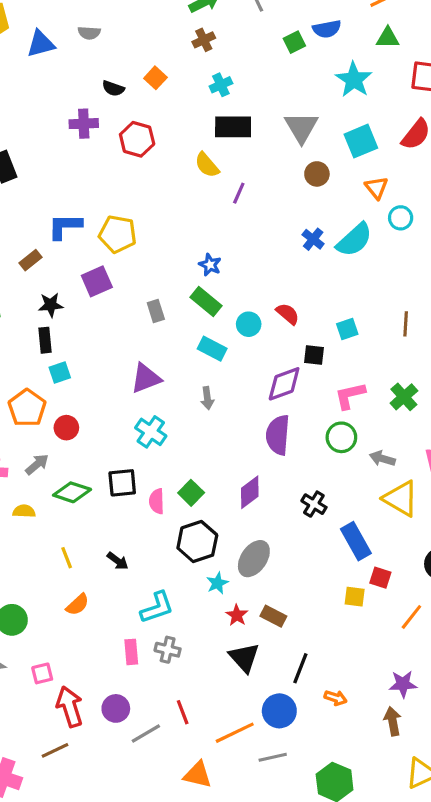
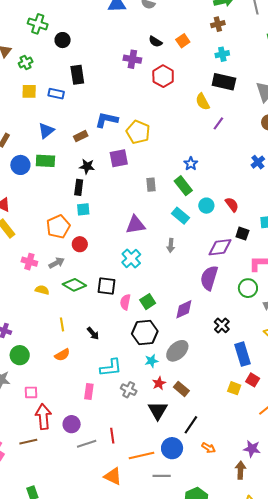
gray cross: (168, 650) -> (129, 390), moved

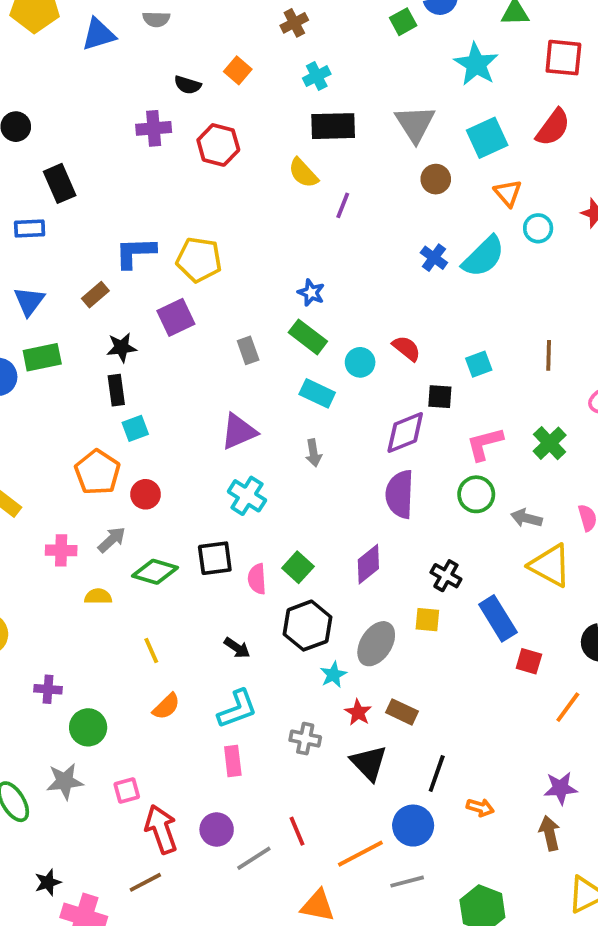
black arrow: (93, 333) -> (237, 648), moved
cyan L-shape: (111, 368) -> (237, 709), moved
yellow square: (234, 388) -> (427, 620), moved

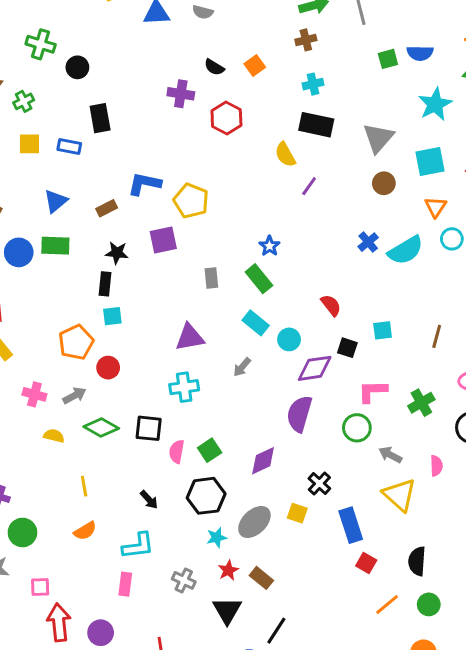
cyan circle: (360, 362) -> (289, 339), moved
gray arrow: (313, 453) -> (242, 367), turned 36
cyan cross: (247, 496) -> (184, 387), turned 36

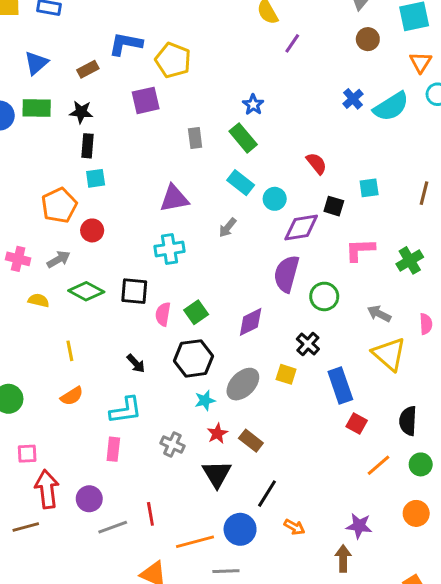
black star: (117, 253) -> (81, 112), moved
green circle: (357, 428) -> (324, 296), moved

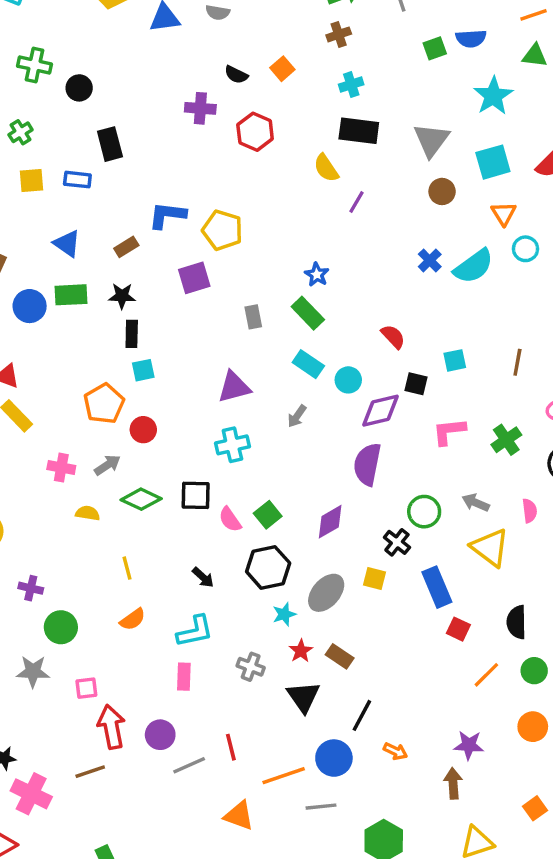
blue triangle: (36, 63) -> (67, 244), turned -40
green circle: (324, 296) -> (424, 512), moved
pink semicircle: (163, 314) -> (230, 519), turned -40

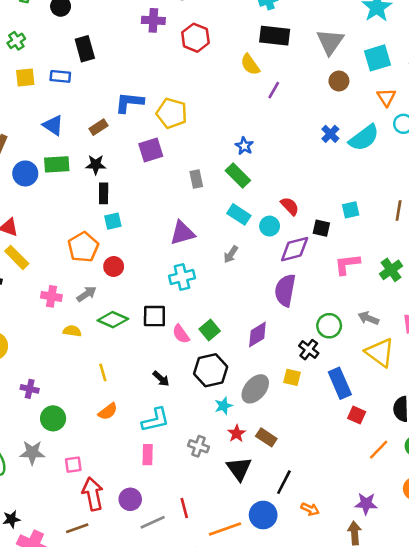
red semicircle: (393, 337) -> (290, 206), moved

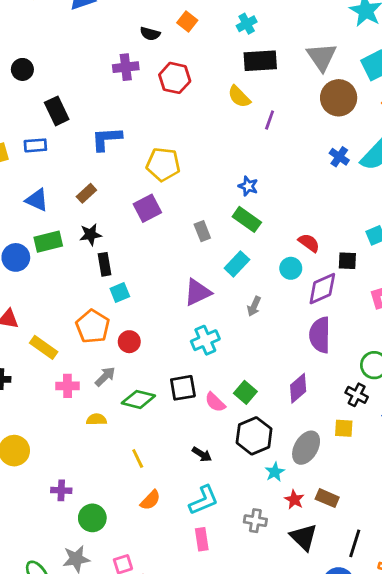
brown circle: (339, 81) -> (339, 98), size x1.6
blue L-shape: (129, 102) -> (107, 139), moved
cyan rectangle: (239, 214) -> (237, 264), moved, turned -70
yellow rectangle: (17, 257) -> (44, 347), moved

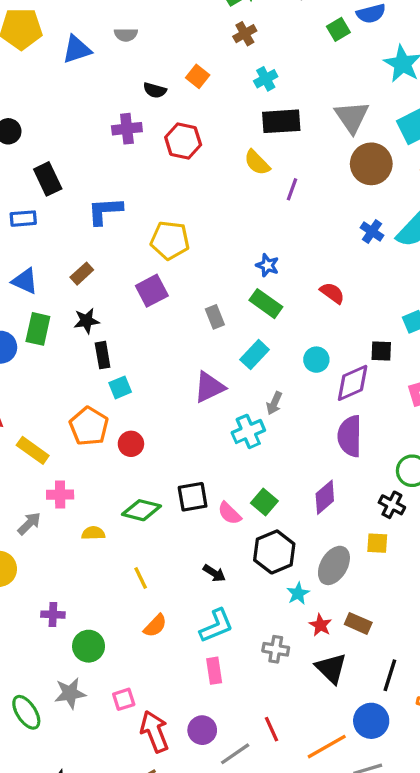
green rectangle: (48, 242) -> (38, 329), turned -64
red semicircle: (309, 243) -> (332, 293), moved
cyan cross: (205, 340) -> (248, 431), moved
gray arrow: (105, 377) -> (29, 523), moved

